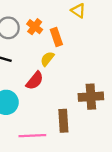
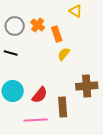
yellow semicircle: (47, 59) -> (64, 54), moved
red semicircle: (35, 81) -> (40, 95), moved

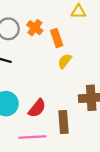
yellow triangle: (76, 11) -> (78, 12), turned -32

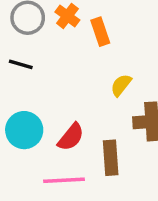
yellow semicircle: (65, 61) -> (121, 85), moved

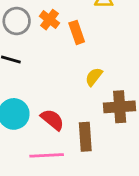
red semicircle: (71, 137) -> (52, 120), turned -90

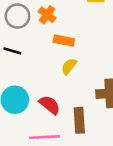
orange rectangle: (77, 32) -> (64, 41), moved, turned -60
yellow semicircle: (94, 77) -> (69, 66), moved

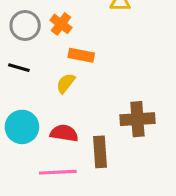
yellow semicircle: (69, 66) -> (66, 83), moved
red semicircle: (50, 105) -> (64, 133), turned -30

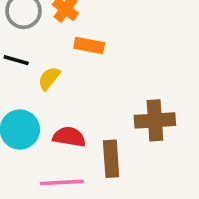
yellow semicircle: (66, 83) -> (49, 78), moved

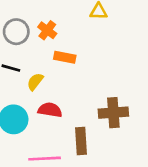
red semicircle: (69, 137) -> (50, 110), moved

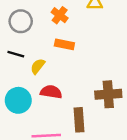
orange cross: (47, 30) -> (60, 15), moved

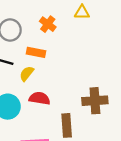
orange rectangle: (64, 44) -> (36, 52), moved

